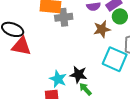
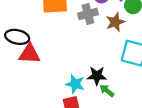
gray cross: (64, 17) -> (88, 14), moved

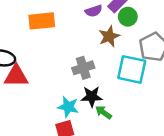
gray cross: (88, 14) -> (83, 68), moved

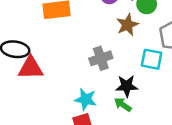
cyan square: (132, 69) -> (152, 59), size x0.7
black star: (92, 97) -> (127, 86), moved

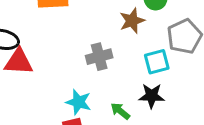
cyan square: (152, 59) -> (157, 62), turned -30
black star: (127, 86) -> (152, 96), moved

